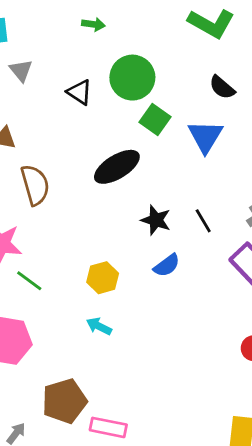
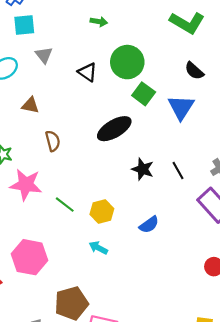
brown semicircle: (35, 185) -> (53, 141), size x0.7
blue semicircle: (167, 265) -> (149, 225), moved
green line: (29, 281) -> (65, 205), moved

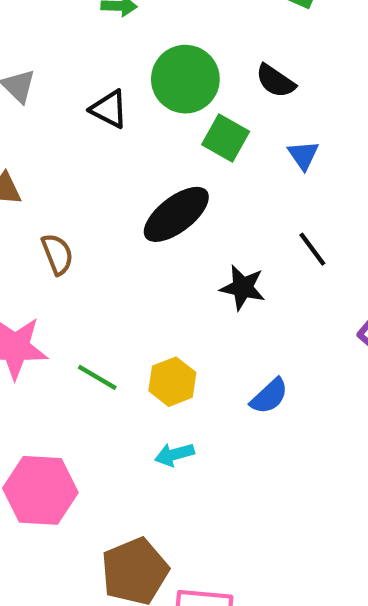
black semicircle: (194, 71) -> (275, 81), moved
blue triangle: (181, 107) -> (303, 155), size x0.6
black line: (178, 170) -> (312, 249), moved
cyan arrow: (98, 248) -> (174, 455), turned -36

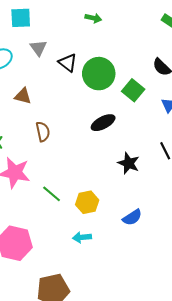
green circle: (185, 79) -> (99, 74), moved
black triangle: (109, 109) -> (68, 63), moved
black ellipse: (176, 214) -> (103, 123), size x0.7

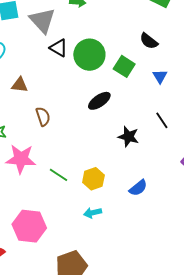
gray triangle: (38, 48) -> (42, 20), moved, size x1.6

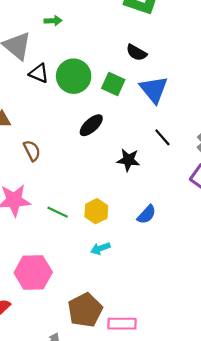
blue triangle: (160, 76) -> (154, 89), size x1.8

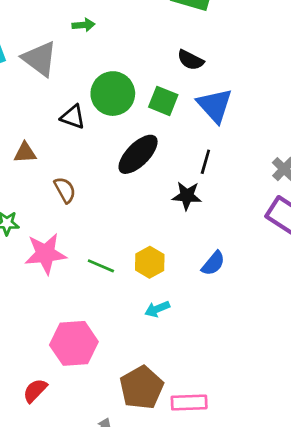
black triangle: (39, 73) -> (73, 117), moved
black ellipse: (91, 125) -> (138, 154), size x1.4
black line: (162, 137) -> (205, 162), moved, turned 60

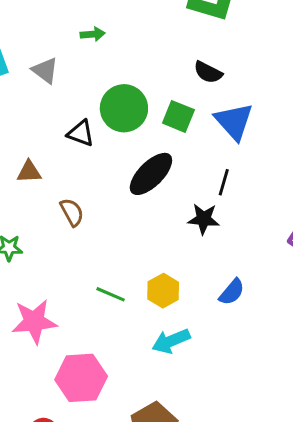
gray triangle: (40, 59) -> (45, 70), size x0.7
pink star: (45, 254) -> (34, 321), moved
cyan arrow: (157, 309) -> (171, 341), size x1.4

